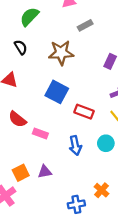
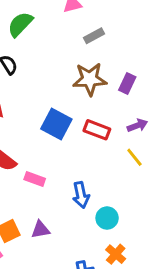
brown star: (61, 53) -> (90, 79), moved
red rectangle: (84, 112) -> (97, 130), moved
cyan circle: (106, 143) -> (107, 218), moved

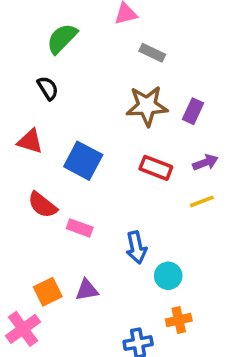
gray rectangle: (94, 36) -> (152, 53), turned 54
blue square: (56, 124) -> (83, 161), moved
yellow line: (134, 157) -> (202, 201), turned -72
orange cross: (116, 254) -> (179, 320), turned 36

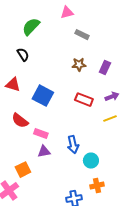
brown star: (147, 106) -> (79, 65), size x0.6
purple triangle: (87, 290) -> (44, 152), moved

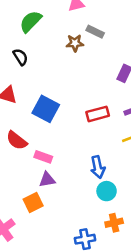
brown star: (79, 65) -> (75, 43), moved
red rectangle: (84, 100) -> (98, 114), turned -36
blue arrow: (73, 145) -> (98, 167), moved
orange square: (23, 170) -> (33, 202), moved

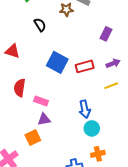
black semicircle: (20, 57) -> (40, 25), moved
blue square: (46, 109) -> (57, 62), moved
red semicircle: (17, 140) -> (20, 88), turned 60

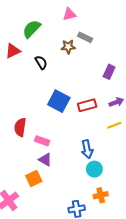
red triangle: (12, 51) -> (13, 51), moved, turned -42
purple triangle: (44, 119) -> (45, 160), turned 40

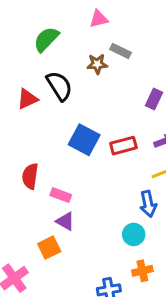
red triangle: (13, 51) -> (27, 99), moved
black semicircle: (41, 62) -> (59, 86), size x1.5
blue arrow: (87, 149) -> (148, 204), moved

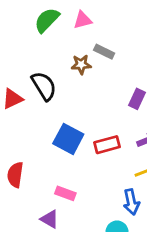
green semicircle: (46, 39) -> (47, 20), moved
pink rectangle: (61, 195) -> (65, 193), moved

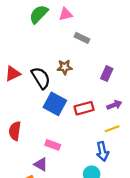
brown star: (81, 64) -> (65, 67), moved
black semicircle: (44, 86) -> (41, 78), moved

